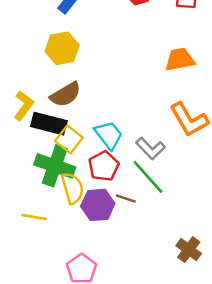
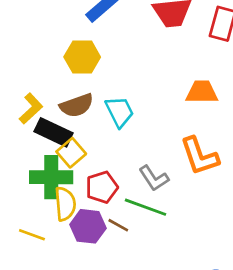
cyan trapezoid: (109, 135) -> (120, 112), moved
green cross: (55, 166) -> (51, 177), turned -30
green line: (148, 177) -> (146, 207), turned -39
yellow line: (34, 217) -> (32, 235), moved

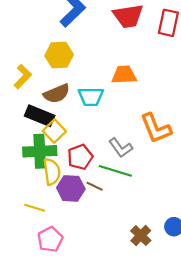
orange trapezoid: (202, 92) -> (124, 75), moved
yellow L-shape: (31, 109) -> (23, 77), moved
cyan trapezoid: (120, 112) -> (91, 97), turned 120
yellow line: (32, 235) -> (35, 208), moved

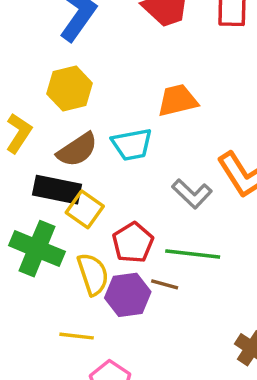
gray L-shape: (121, 148) -> (192, 194), moved
green cross: (40, 151) -> (37, 249), moved, turned 36

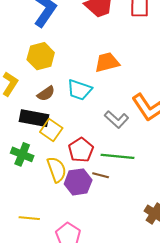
cyan trapezoid: (132, 144) -> (79, 90), turned 30
brown semicircle: (77, 150) -> (46, 94), size x0.7
green cross: (37, 249) -> (22, 154), size x0.7
yellow line: (77, 336) -> (29, 218), moved

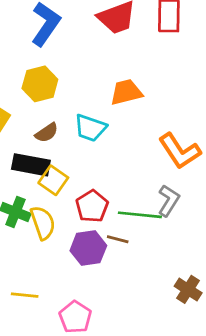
gray L-shape: (117, 119) -> (169, 201), moved, turned -100
yellow semicircle: (57, 170) -> (43, 223), moved

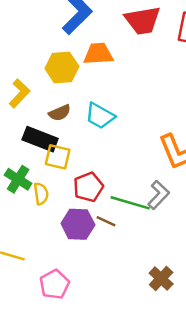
orange trapezoid: (126, 92) -> (98, 54), moved
yellow square: (53, 180) -> (58, 157), turned -32
yellow semicircle: (43, 223) -> (41, 194), size x0.7

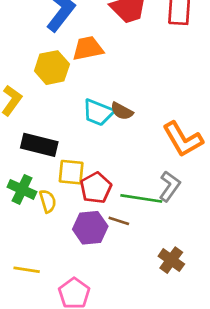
brown semicircle: (60, 113) -> (122, 111), moved, turned 60
yellow square: (58, 157) -> (71, 172), moved
brown cross: (161, 278) -> (171, 260), moved

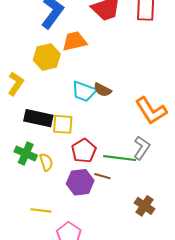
yellow square: (71, 172) -> (63, 124), moved
yellow line: (27, 270) -> (41, 210), moved

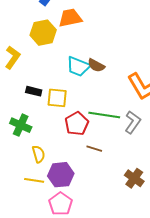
black rectangle: (38, 118) -> (34, 91), size x0.6
green line: (120, 158) -> (104, 115), moved
yellow semicircle: (46, 162) -> (38, 154), moved
purple hexagon: (80, 182) -> (61, 175), moved

